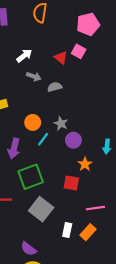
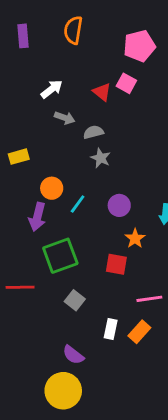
orange circle: (33, 122) -> (52, 188), moved
gray star: (61, 123) -> (101, 158), moved
gray square: (41, 209) -> (75, 300), size x0.6
purple semicircle: (29, 249) -> (73, 355), moved

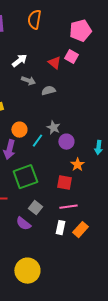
gray star: (101, 158) -> (53, 128), moved
pink line: (149, 299) -> (68, 207), moved
purple semicircle: (73, 355) -> (23, 224), moved

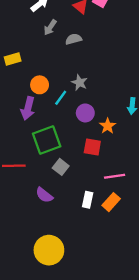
gray arrow: (28, 81) -> (50, 27), turned 104
purple circle: (66, 142) -> (85, 113), moved
pink line: (68, 207) -> (115, 176), moved
gray square: (35, 208) -> (61, 167), moved

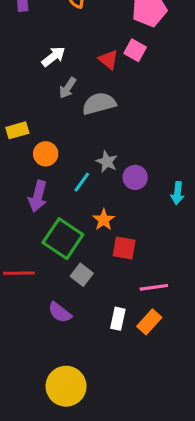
gray semicircle: (74, 39) -> (99, 104), size x1.5
orange circle: (40, 85) -> (46, 154), moved
purple circle: (85, 113) -> (135, 177), moved
orange star: (108, 126) -> (104, 220), moved
green square: (47, 140) -> (63, 239), turned -36

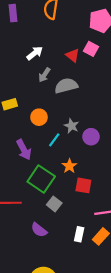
orange circle: (46, 154) -> (39, 117), moved
purple arrow: (38, 196) -> (24, 150), turned -42

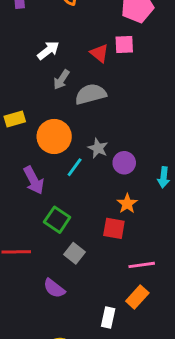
pink square: (91, 49) -> (124, 45), turned -32
orange circle: (39, 117) -> (54, 136), size x1.5
orange star: (69, 166) -> (127, 204), moved
green square: (41, 179) -> (57, 220), size x0.7
white rectangle: (79, 234) -> (108, 317), moved

